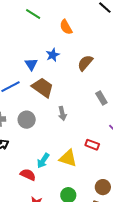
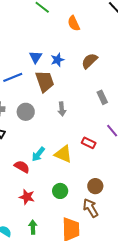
blue star: (53, 55) -> (57, 60), moved
brown trapezoid: (43, 88) -> (45, 81), turned 30

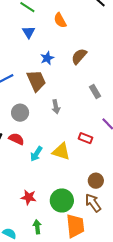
blue triangle: (36, 57) -> (29, 32), moved
red semicircle: (22, 167) -> (16, 139), moved
green circle: (60, 191) -> (62, 200), moved, size x1.5

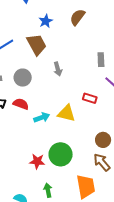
gray rectangle: (95, 92) -> (101, 60), moved, turned 32
cyan arrow: (36, 154) -> (42, 117), turned -140
green circle: (62, 200) -> (61, 154), moved

